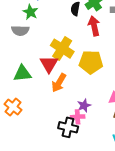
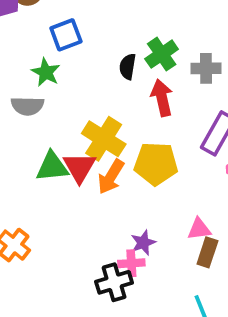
green triangle: (22, 73) -> (52, 167), moved
orange arrow: (59, 83) -> (111, 177), moved
black cross: (68, 127) -> (114, 282), turned -30

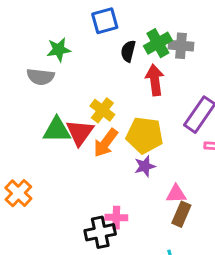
blue square: (66, 35) -> (105, 21), moved
gray cross: (206, 68) -> (181, 46), moved
green star: (46, 72) -> (59, 50), turned 30
yellow cross: (104, 139) -> (102, 110), size x0.7
purple star: (143, 243) -> (145, 166), moved

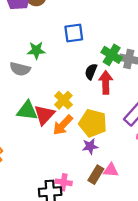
green cross: (158, 43) -> (112, 55), turned -36
black semicircle: (128, 51) -> (91, 72), moved
brown rectangle: (181, 214) -> (96, 175), moved

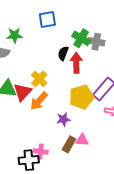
yellow pentagon: (93, 123) -> (81, 97), moved, turned -30

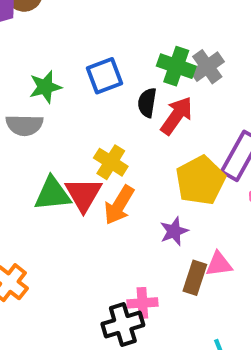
blue square: (47, 19) -> (105, 76), moved
gray cross: (96, 42) -> (207, 67), turned -35
red arrow: (76, 63) -> (177, 116), turned 48

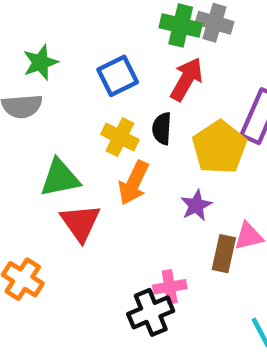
gray cross: (207, 67) -> (214, 23), turned -32
blue square: (105, 76) -> (118, 76), moved
black semicircle: (147, 103) -> (162, 129), moved
red triangle: (83, 194) -> (80, 223), moved

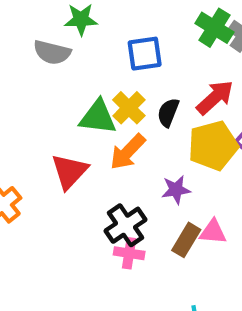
red arrow: (186, 79) -> (215, 97), moved
green triangle: (60, 178) -> (98, 117), moved
black cross: (151, 312) -> (126, 225), moved, turned -30

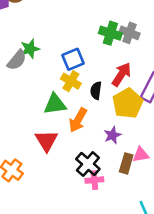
gray semicircle: (52, 52) -> (17, 60), moved, turned -50
yellow cross: (129, 108) -> (71, 81), moved

